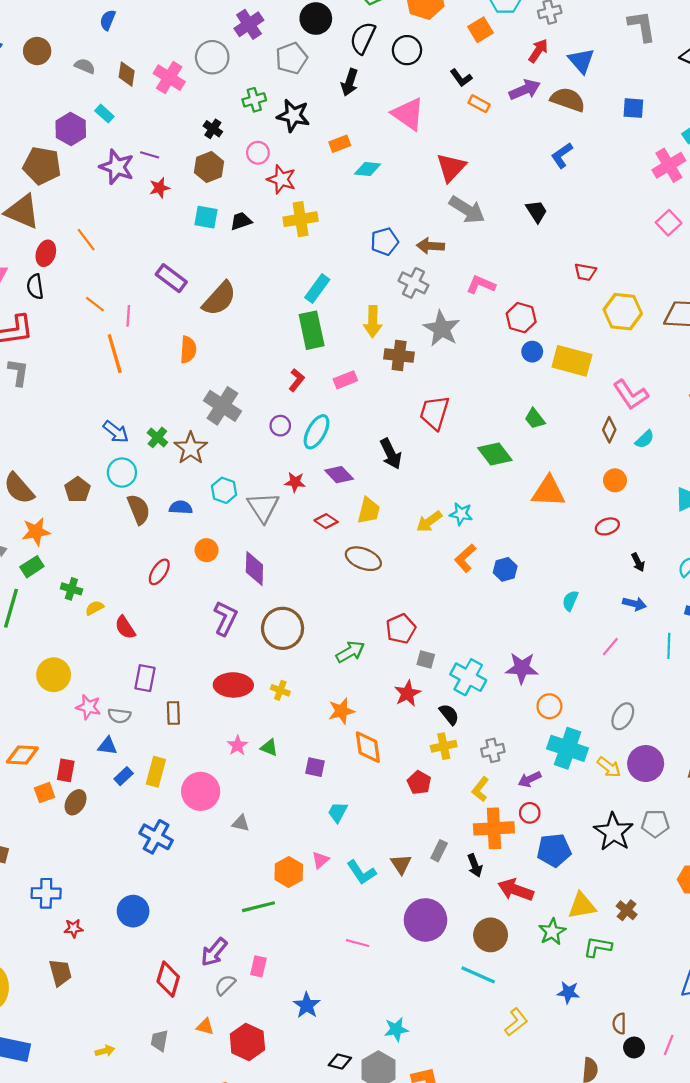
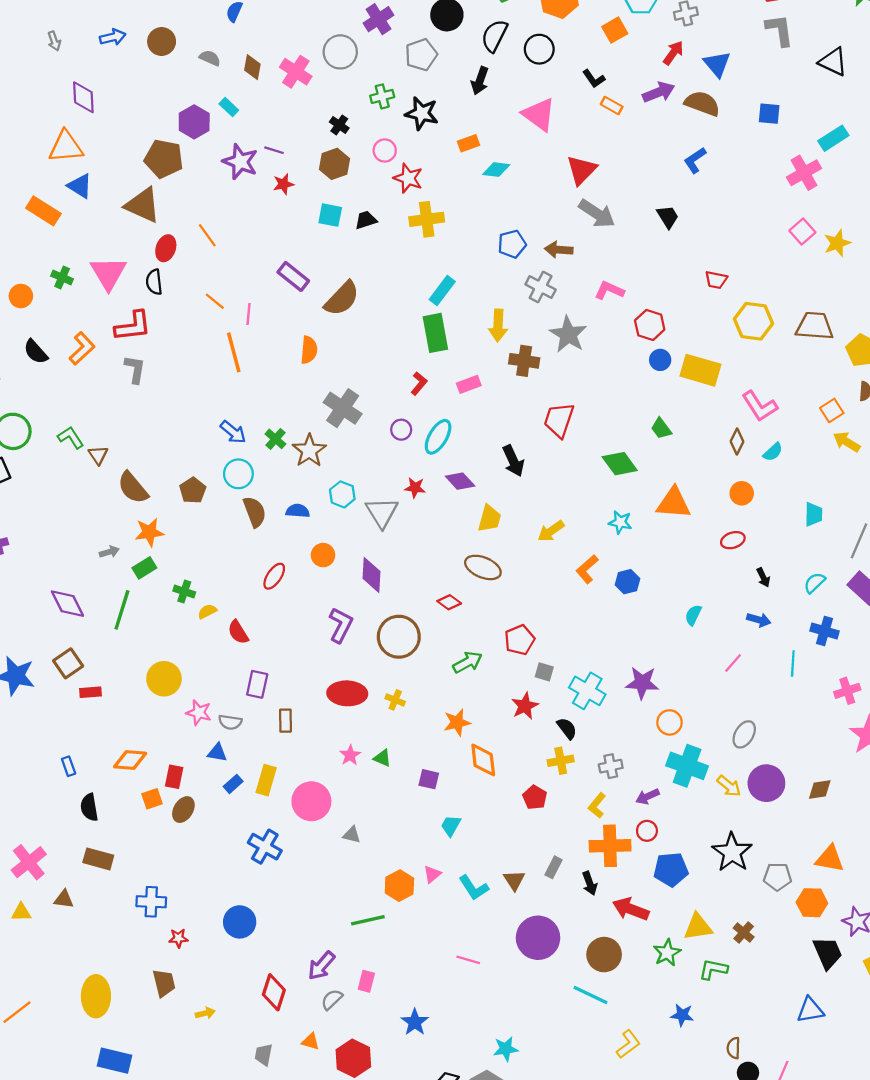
cyan star: (461, 514) -> (620, 522), moved
red diamond: (326, 521) -> (449, 602), moved
gray pentagon: (655, 824) -> (777, 877), moved
yellow arrow: (105, 1051) -> (205, 1013), moved

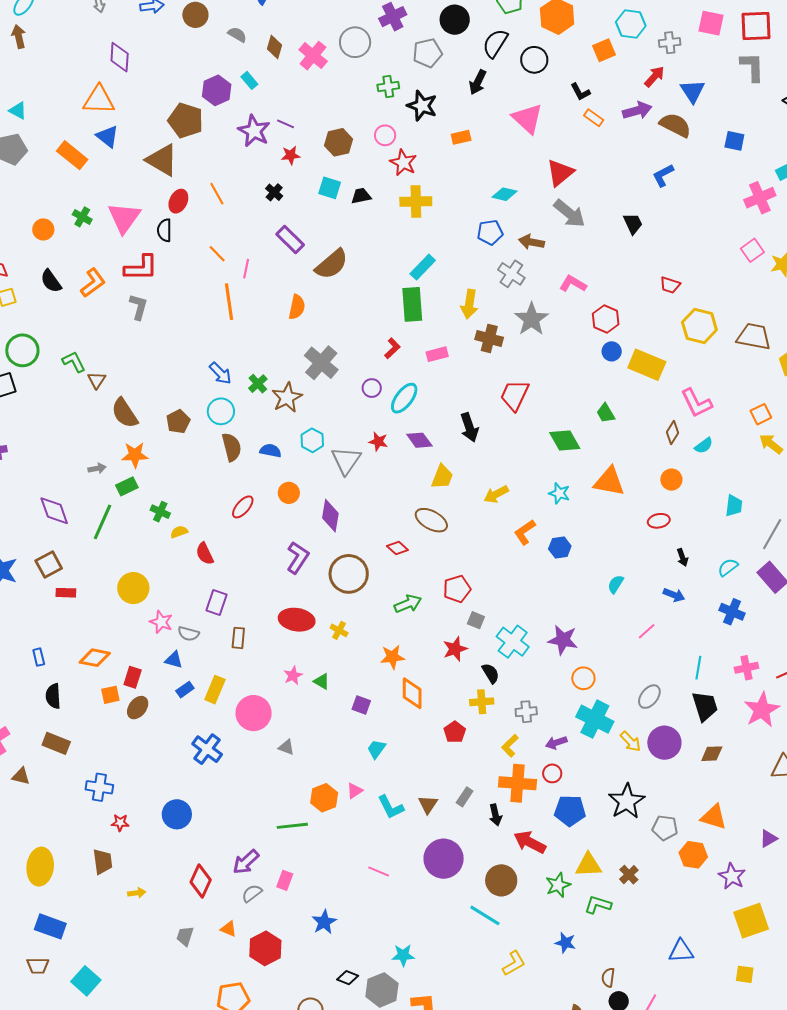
black cross: (339, 125) -> (274, 192), moved
cyan diamond: (496, 170) -> (505, 194), moved
cyan line: (793, 663) -> (698, 668), moved
black trapezoid: (828, 953) -> (705, 706), moved

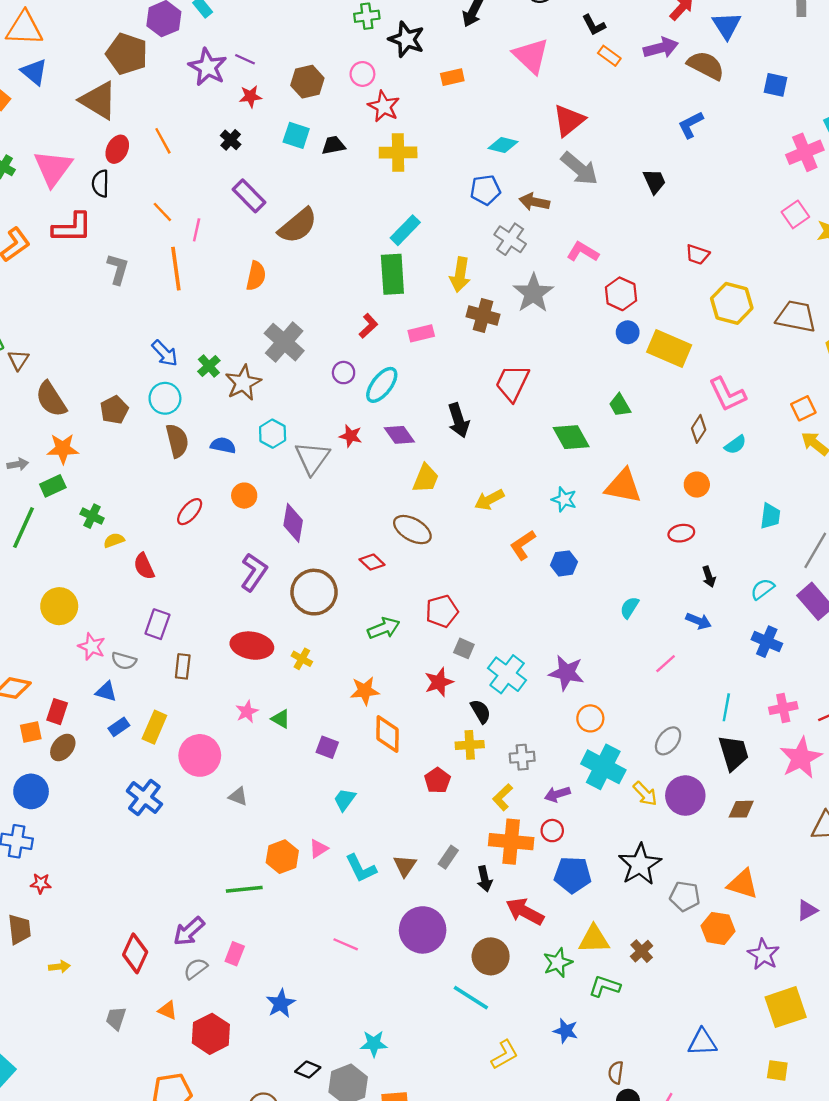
gray L-shape: (138, 307) -> (118, 269), moved
blue circle: (177, 814) -> (31, 791), moved

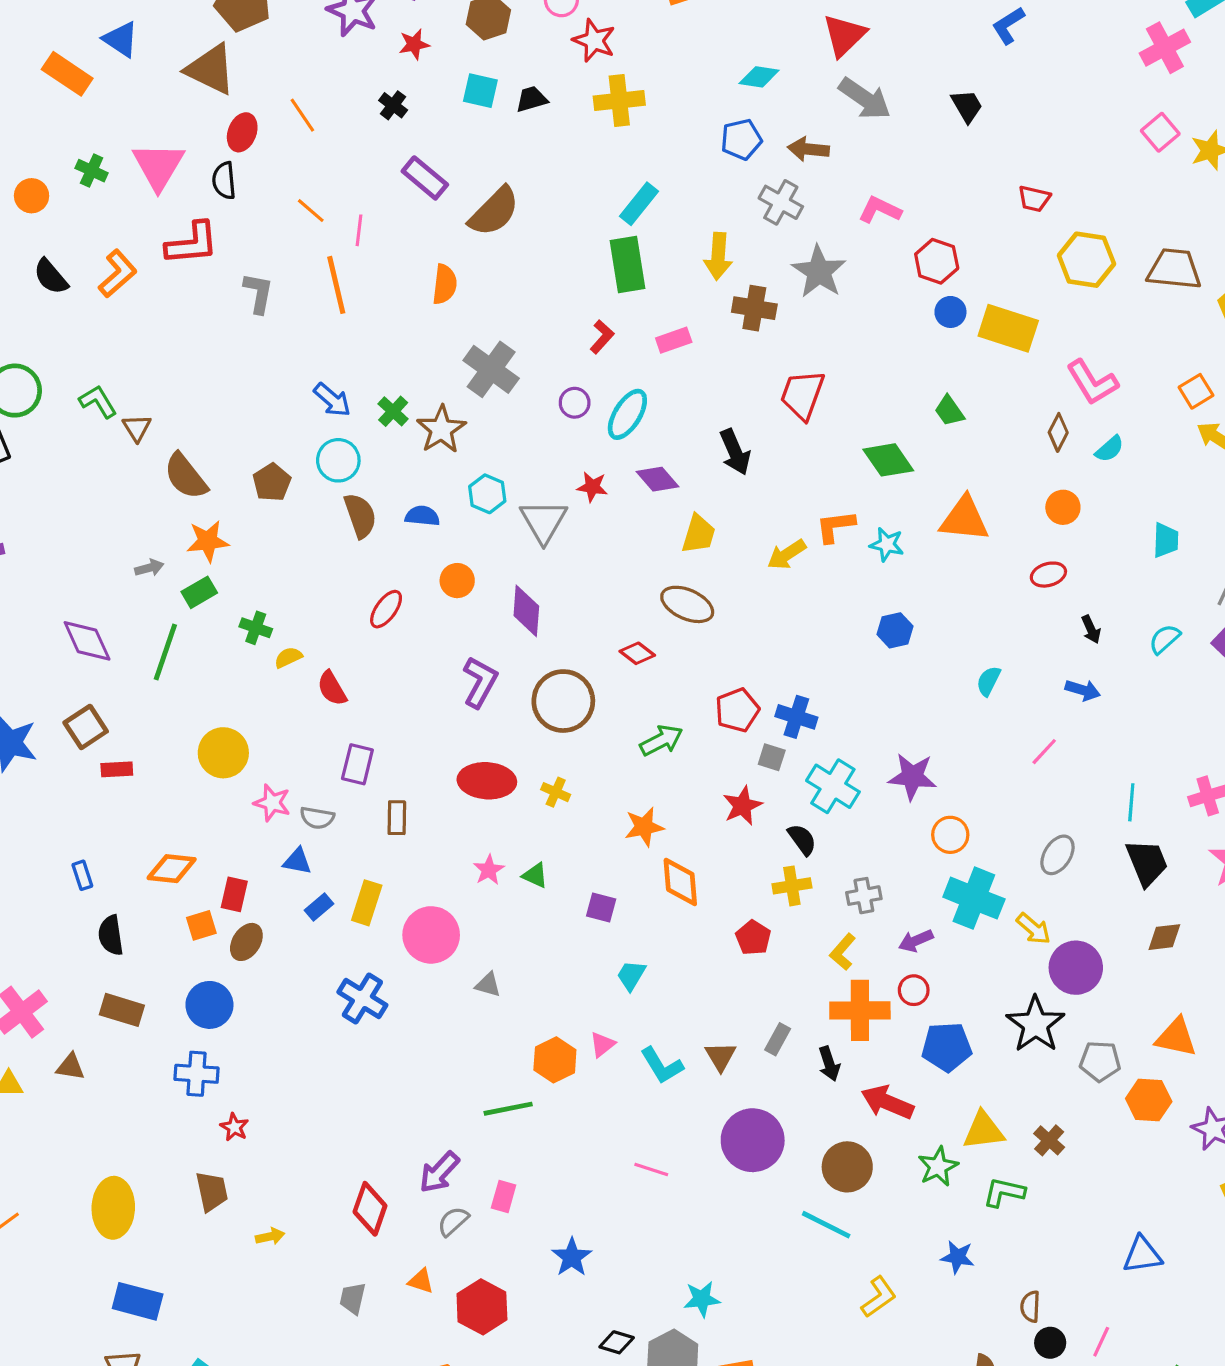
orange L-shape: (523, 545) -> (835, 526), moved, turned 32
blue cross: (767, 642) -> (796, 717), moved
purple circle: (685, 796) -> (1076, 968), moved
red star: (41, 883) -> (234, 1127), turned 30

